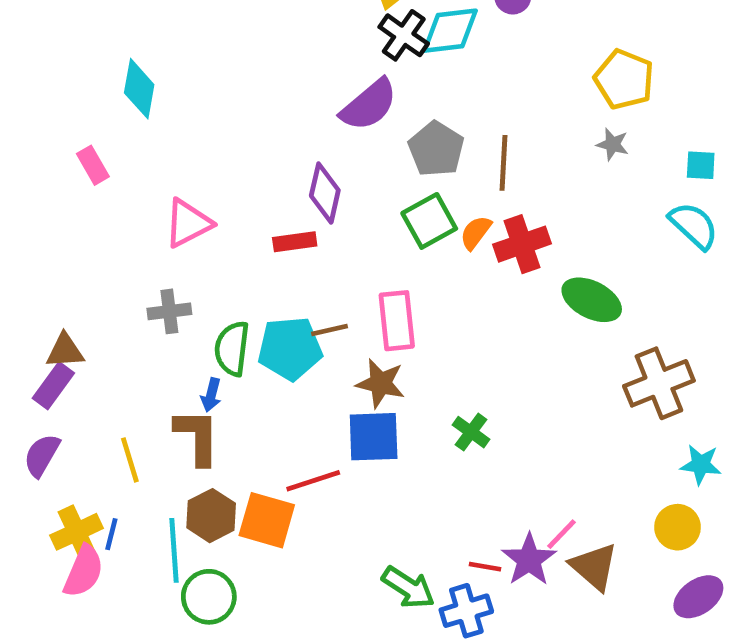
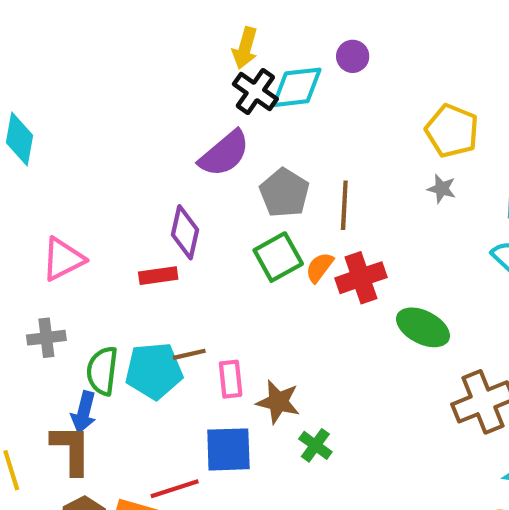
pink rectangle: (397, 321) -> (231, 379), moved, size x0.7
brown star: (381, 383) -> (278, 402), moved
blue arrow: (211, 395) -> (84, 412), size x1.4

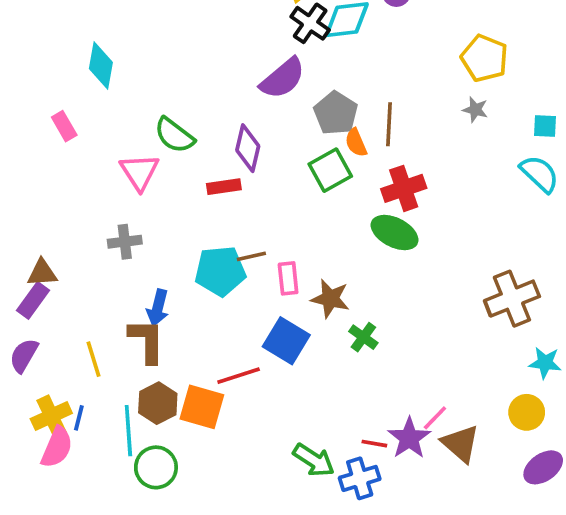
pink triangle: (63, 259) -> (139, 172), turned -36
orange semicircle: (320, 267) -> (356, 143), moved, turned -60
green ellipse: (423, 327) -> (395, 233), moved
green semicircle: (102, 371) -> (174, 135), moved, turned -60
blue square: (228, 449) -> (286, 341), turned 33

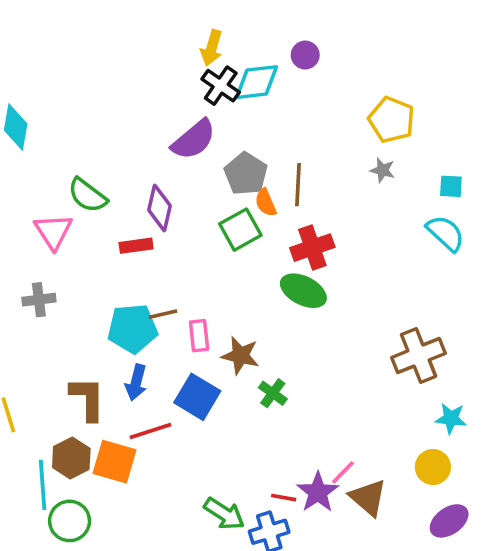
blue arrow: (158, 308) -> (136, 382), moved
brown L-shape: (147, 341) -> (88, 399), moved

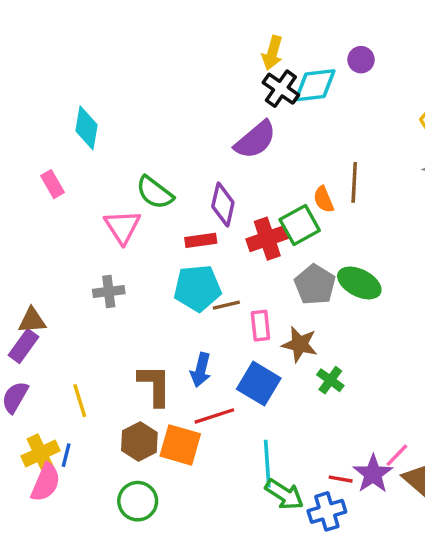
gray pentagon: (246, 174) -> (315, 285), moved
red cross: (312, 248) -> (267, 239), moved
cyan pentagon: (132, 328) -> (197, 288), moved
cyan line: (43, 485) -> (267, 464), moved

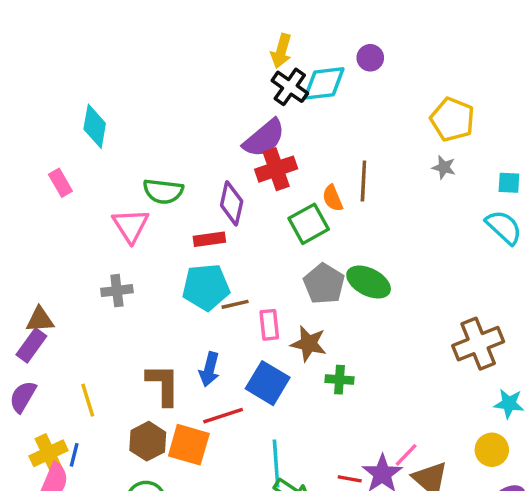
green semicircle: (155, 193) -> (163, 191), turned -30
red cross: (267, 239) -> (276, 169), moved
green cross: (330, 380) -> (339, 380), turned -32

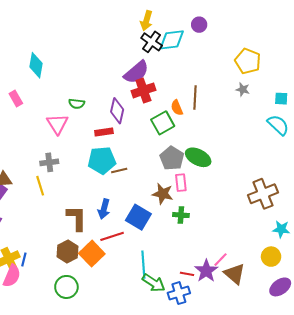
green semicircle: (163, 191) -> (77, 104), size x0.7
pink rectangle: (269, 325) -> (181, 183), moved
yellow line: (88, 400) -> (40, 186), moved
orange square: (189, 445) -> (92, 254), turned 30

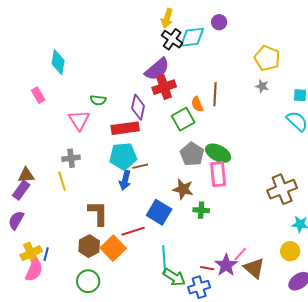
red rectangle: (104, 132) -> (125, 128), size x1.5
pink rectangle: (181, 183) -> (218, 174), moved, size x1.4
blue arrow: (104, 209) -> (125, 180), moved

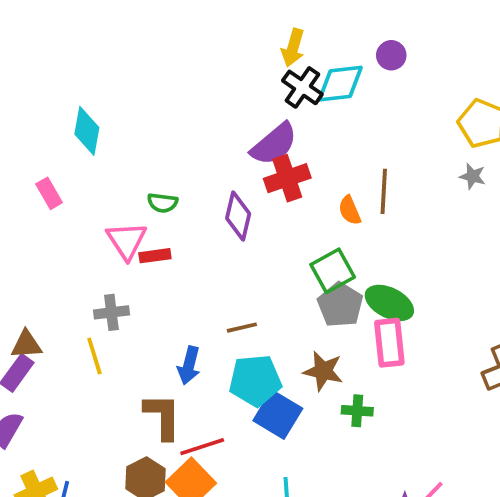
green square: (183, 119) -> (333, 271), moved
red rectangle: (125, 128) -> (155, 256), moved, size x0.6
cyan pentagon: (123, 156) -> (255, 380), moved
blue arrow: (125, 180) -> (189, 365), moved
red line: (133, 231) -> (202, 447), moved

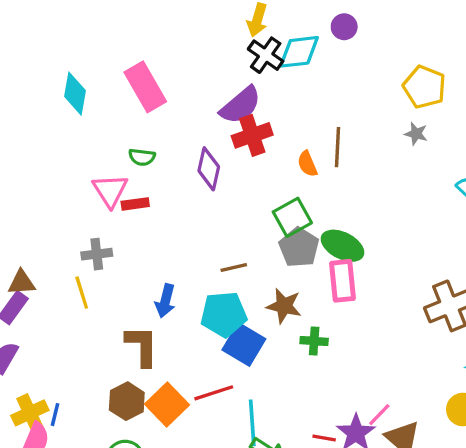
pink rectangle: (49, 193) -> (145, 87), moved, size x1.8
brown line: (242, 328) -> (234, 267), moved
red line: (202, 447) -> (214, 393), moved

